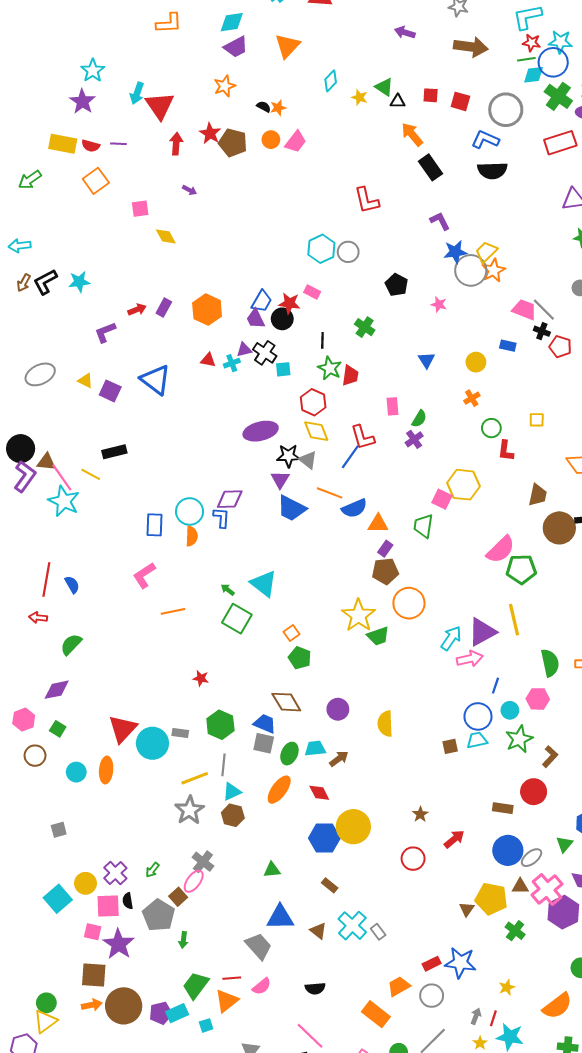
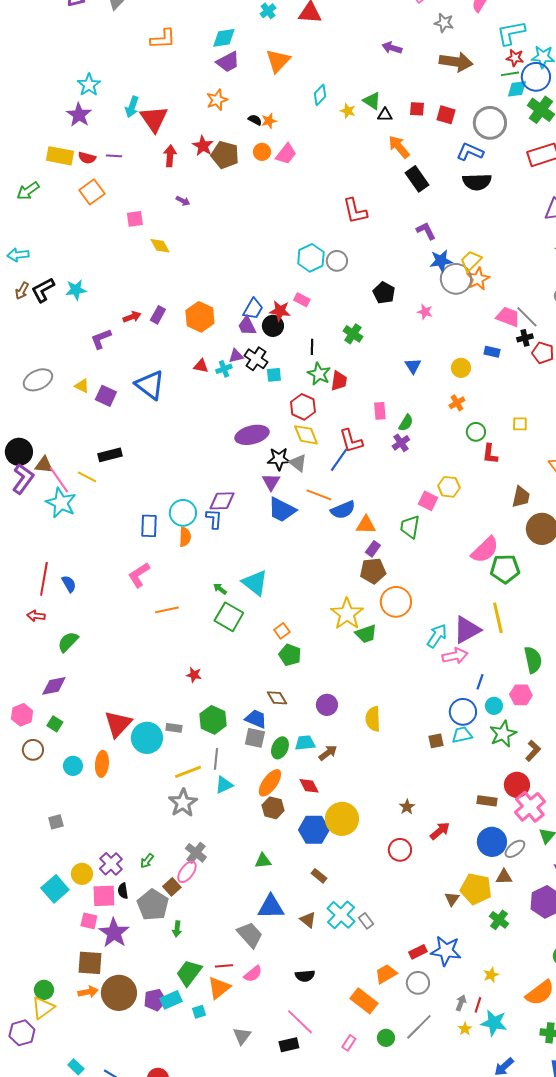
black cross: (542, 331) -> (525, 338), turned -35
yellow hexagon: (464, 485) -> (449, 487), size x0.7
brown diamond: (286, 702) -> (277, 698), size x0.7
brown hexagon: (233, 815) -> (273, 808), moved
pink cross: (547, 890) -> (530, 807), moved

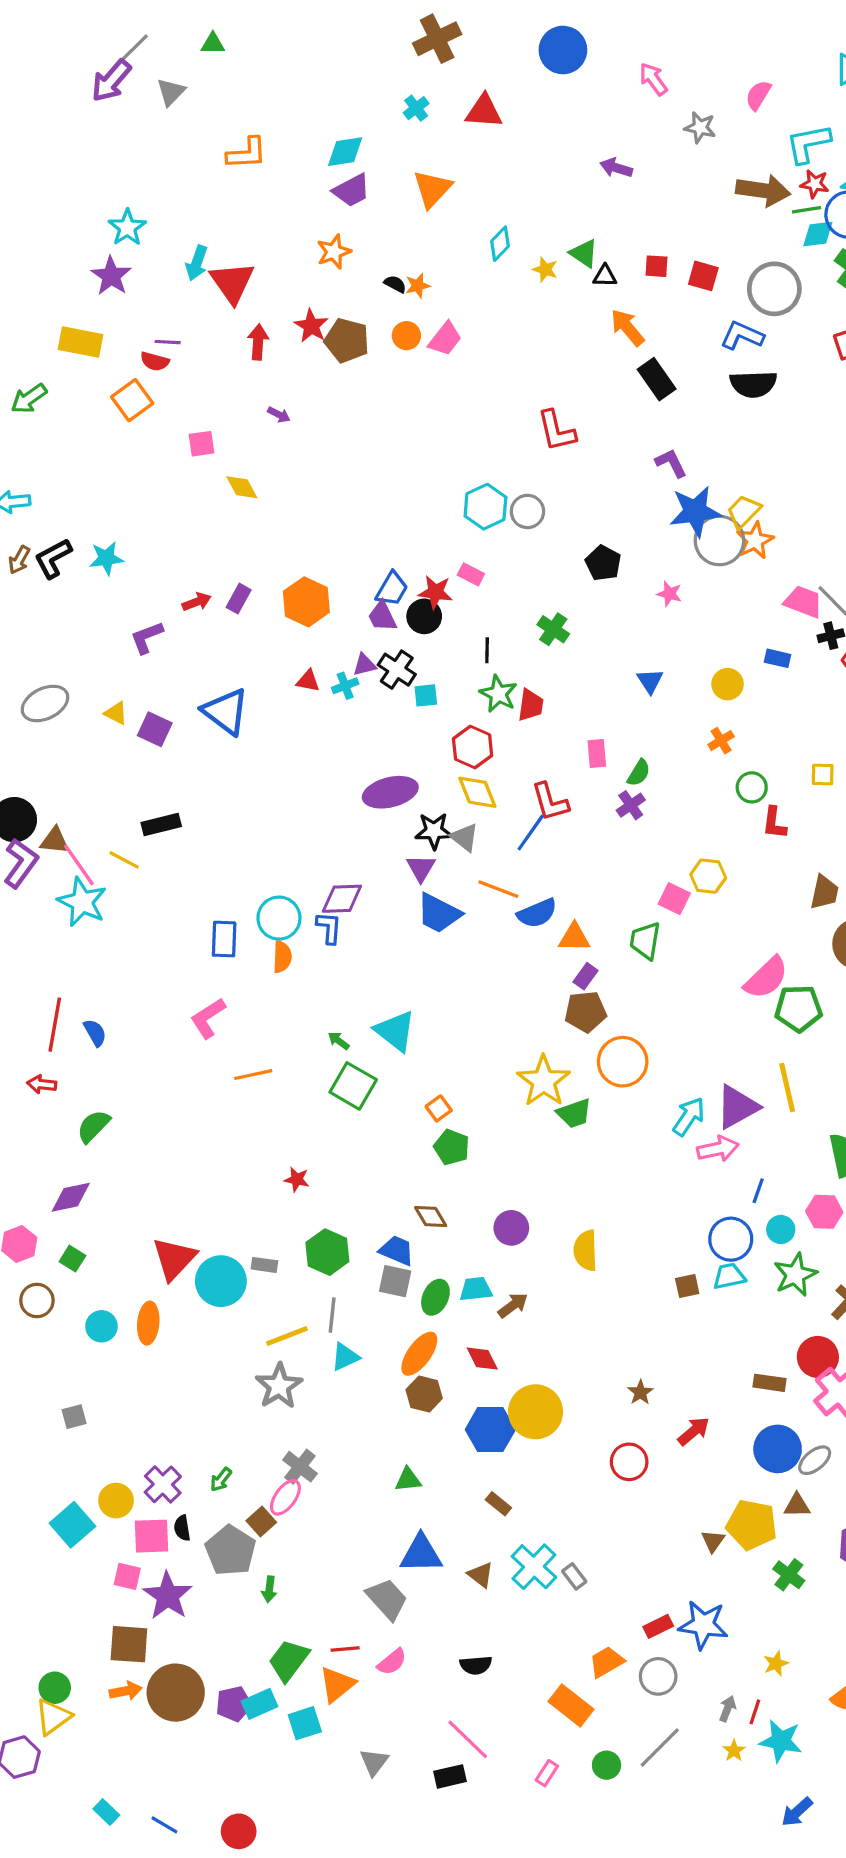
brown arrow: (456, 62) -> (763, 190), moved
red semicircle: (87, 158) -> (155, 361), moved
blue star: (441, 261) -> (695, 511), size x1.4
cyan square: (199, 1012) -> (305, 1723), size x1.5

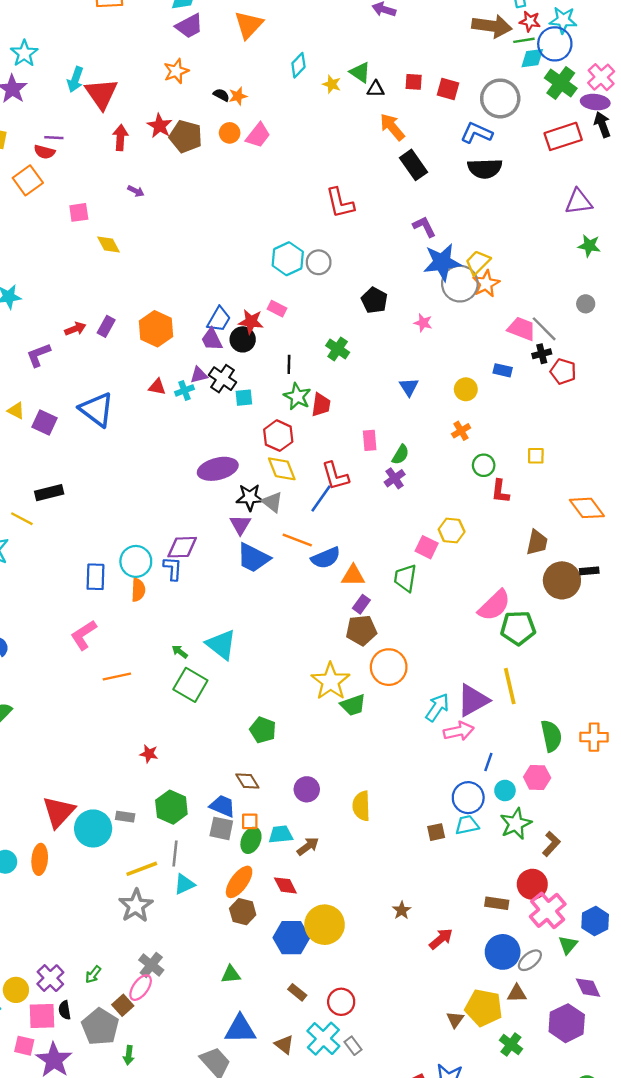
orange square: (439, 1108) -> (250, 821), moved, turned 36
red circle: (629, 1462) -> (341, 1002), moved

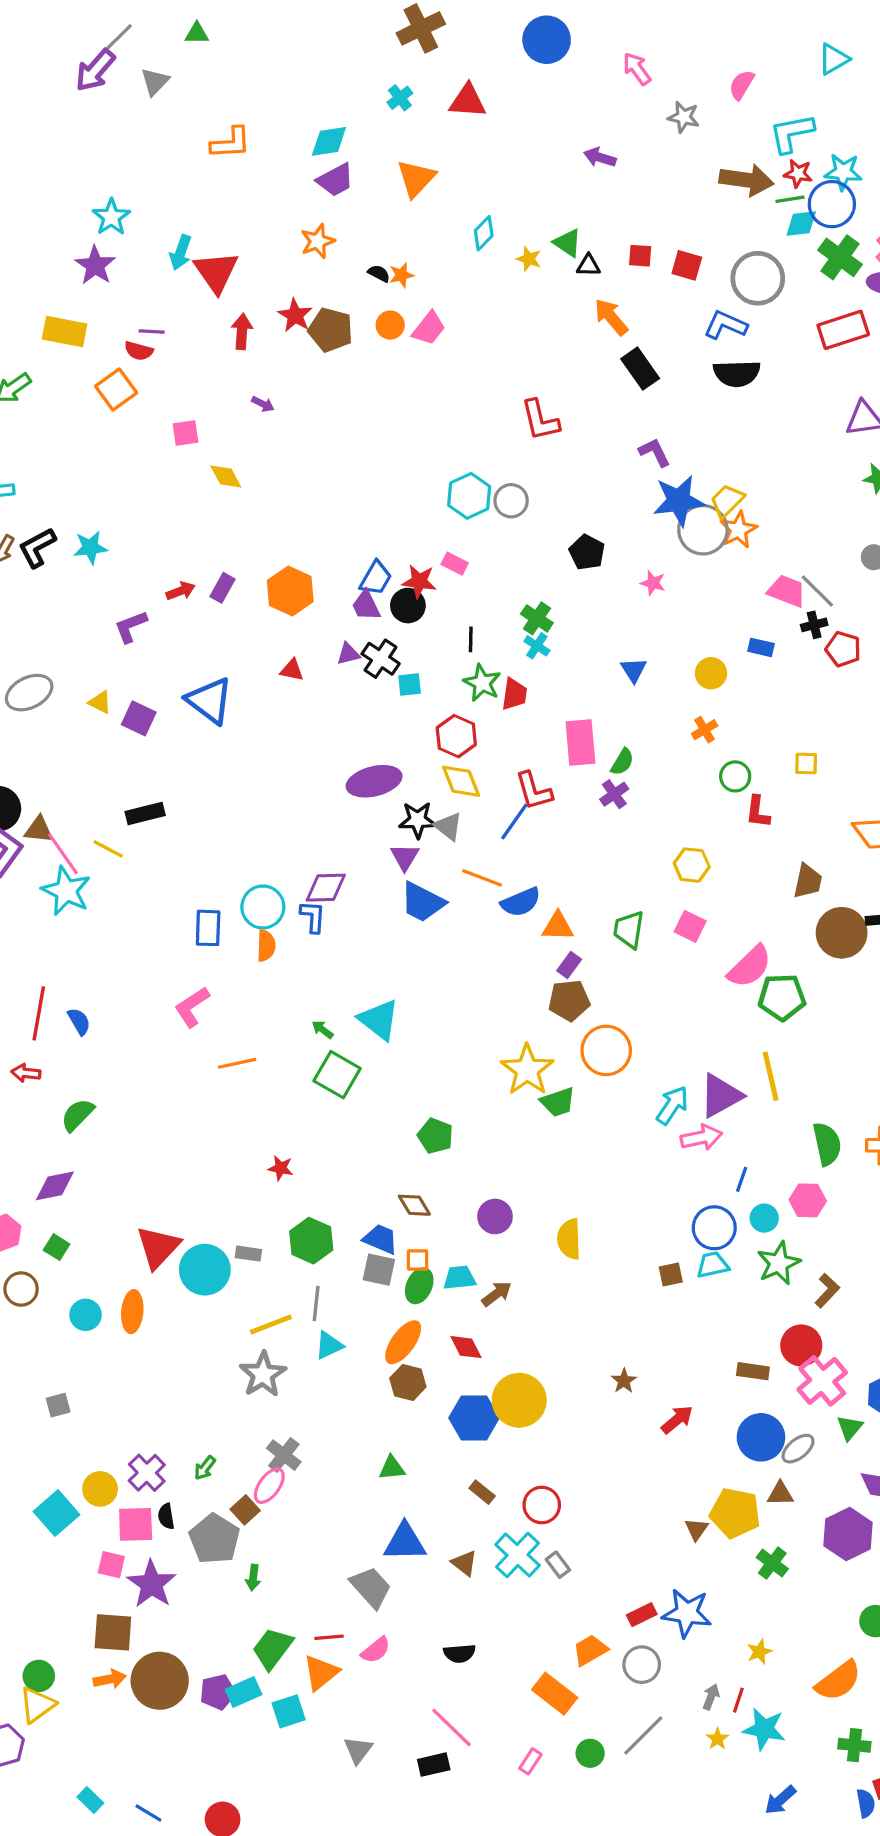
cyan cross: (184, 390) -> (537, 646), moved, turned -36
pink rectangle: (370, 440) -> (580, 743), size x1.6
pink square: (427, 547) -> (690, 926), moved

